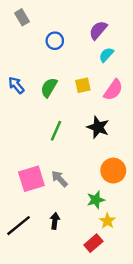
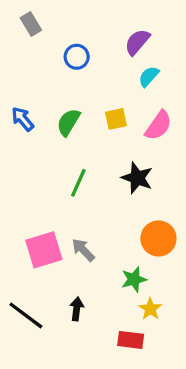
black line: (19, 226) -> (26, 315), turned 76
red rectangle: (93, 243) -> (131, 340), turned 48

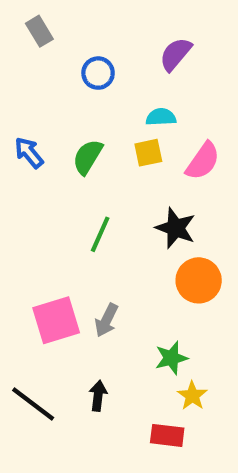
cyan semicircle: (149, 76) -> (161, 117), moved, turned 45
orange circle: (158, 238) -> (199, 280), moved
gray arrow: (83, 250) -> (106, 320), turned -110

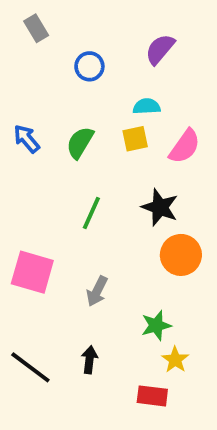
pink square: (56, 320) -> (32, 272), moved, turned 33

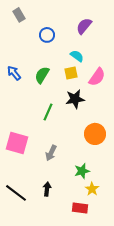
cyan semicircle: (147, 106) -> (77, 56), turned 40
black star: (160, 207) -> (75, 99), moved, turned -30

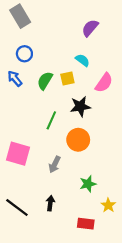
gray rectangle: (19, 15) -> (20, 16), size x1.5
blue circle: (47, 35) -> (24, 54), moved
yellow square: (71, 73) -> (67, 78), moved
orange circle: (95, 134) -> (78, 140), moved
yellow star: (92, 189) -> (108, 205), moved

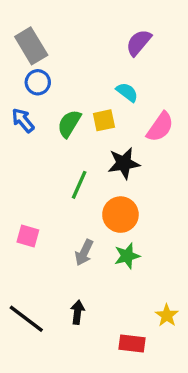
gray rectangle: (20, 16) -> (31, 46), moved
pink square: (18, 154) -> (28, 236), size x0.6
green star: (88, 184) -> (127, 256), moved

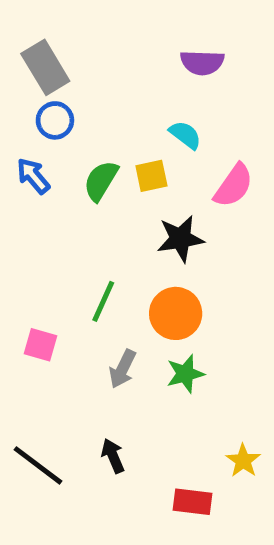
purple semicircle: (139, 43) -> (202, 62), turned -128
green line: (79, 185) -> (103, 301), moved
black arrow: (77, 312) -> (113, 456), turned -30

